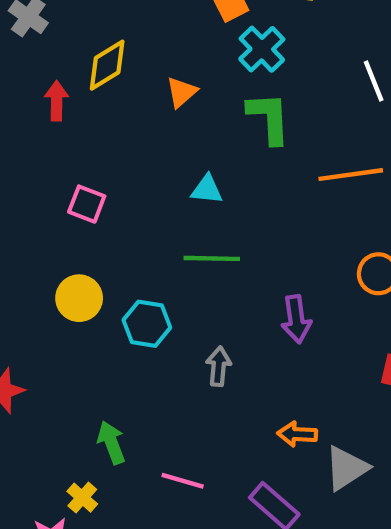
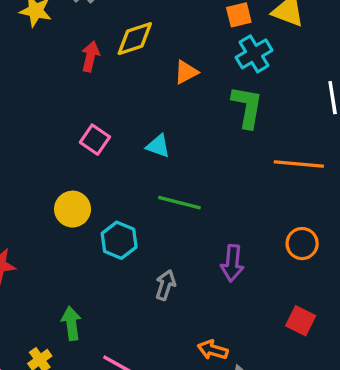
cyan triangle: (207, 189) -> (158, 146), moved

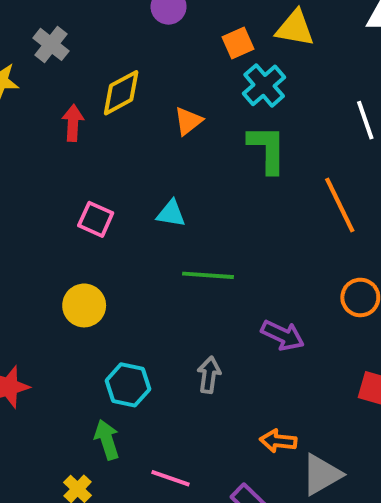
orange line: (299, 164) -> (340, 205), turned 69
cyan hexagon: (119, 240) -> (128, 385), moved
purple arrow: (232, 263) -> (283, 335), turned -60

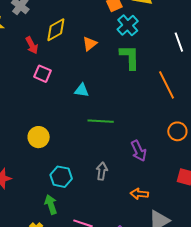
red arrow: (73, 123) -> (32, 45), turned 150
pink square: (96, 219) -> (43, 74), moved
purple arrow: (283, 335) -> (139, 151), turned 40
orange arrow: (278, 441) -> (139, 194), moved

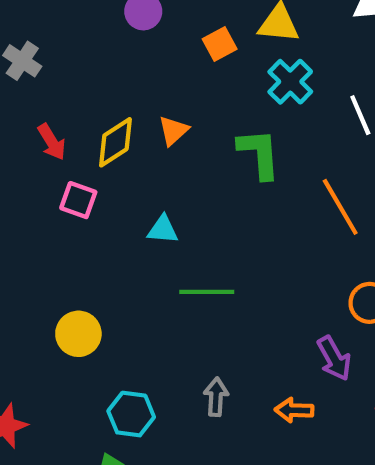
cyan cross: (128, 25) -> (290, 82), moved
yellow diamond: (56, 30) -> (115, 142), moved
purple arrow: (139, 151) -> (334, 358), moved
orange arrow: (139, 194) -> (294, 410), moved

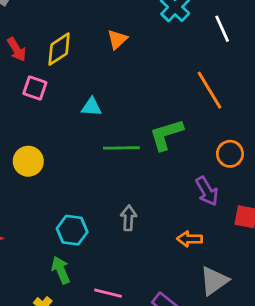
orange triangle: (173, 131) -> (117, 39), moved
green L-shape: (259, 154) -> (166, 135), moved, turned -102
yellow circle: (78, 334) -> (28, 161), moved
orange arrow: (294, 410) -> (190, 239), moved

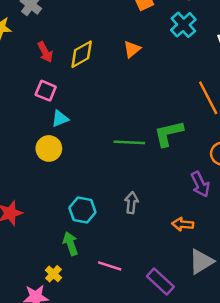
pink square: (35, 88) -> (46, 91), moved
cyan triangle: (91, 107) -> (60, 119), moved, turned -30

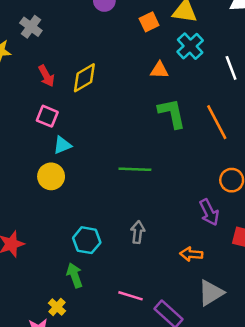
orange triangle: (132, 49) -> (159, 70), moved, turned 42
green L-shape: (169, 133) -> (172, 113), moved, turned 92
pink line: (110, 266) -> (130, 296), moved

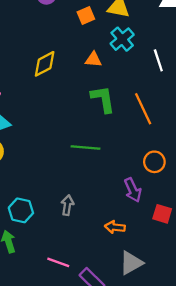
yellow diamond: (84, 78) -> (45, 64), moved
green line: (135, 169) -> (86, 148), moved

